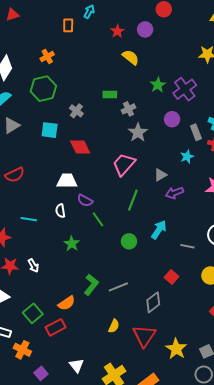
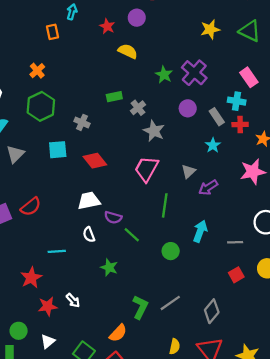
red square: (172, 277) -> (236, 275), moved, turned 32

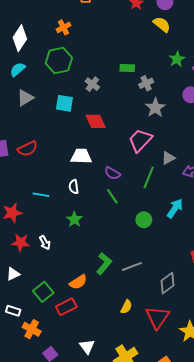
yellow semicircle: (128, 51) -> (162, 24), moved
gray triangle: (188, 171) -> (168, 158), moved
purple semicircle: (113, 217) -> (112, 173), moved
green star: (109, 267) -> (74, 219), moved

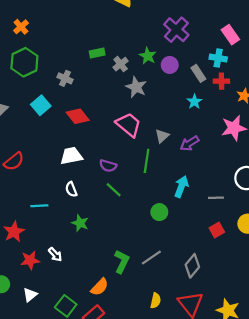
green star: (177, 59) -> (148, 56), moved
cyan square: (64, 103) -> (41, 105), turned -36
pink trapezoid: (140, 140) -> (129, 125), turned 100
green circle: (144, 220) -> (159, 212), moved

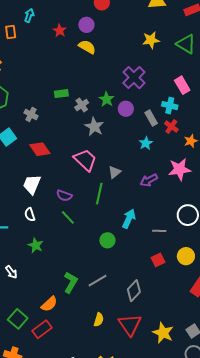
red cross: (221, 81) -> (171, 127), turned 32
purple arrow: (190, 143) -> (149, 180), moved
white trapezoid: (71, 156) -> (32, 184), turned -60

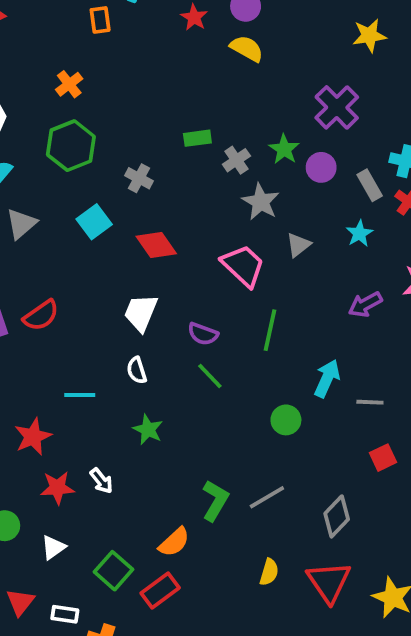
gray triangle: (115, 172) -> (298, 245), moved
gray line: (159, 231) -> (370, 402), moved

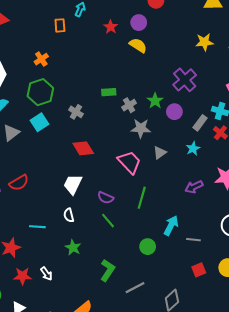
gray rectangle: (370, 185) -> (200, 123), turned 63
gray star: (261, 202) -> (141, 128), turned -30
cyan square: (94, 222) -> (39, 122), moved
green L-shape: (215, 501) -> (108, 270), moved

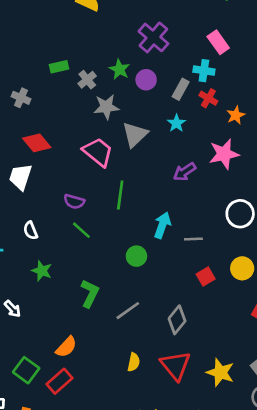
gray triangle: (160, 153) -> (135, 135), size x1.5
white trapezoid: (73, 184) -> (21, 177), moved

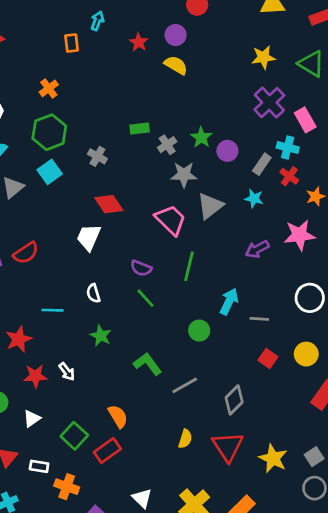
purple cross: (153, 37) -> (269, 103), moved
cyan star: (176, 123) -> (254, 199), turned -30
red square: (206, 276) -> (268, 359), turned -30
green L-shape: (90, 293) -> (148, 364), turned -68
orange semicircle: (66, 347) -> (118, 416), turned -80

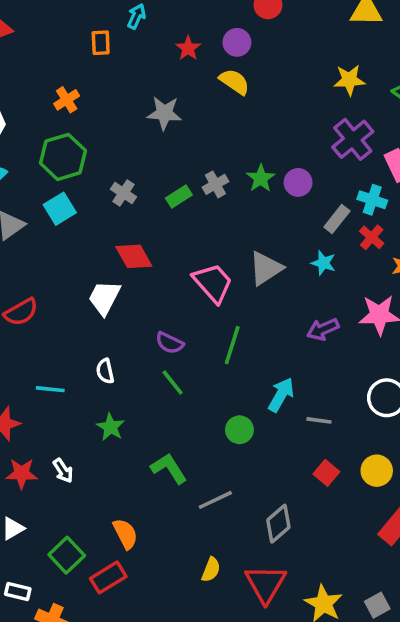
green rectangle: (140, 129) -> (179, 196), moved, turned -30
purple circle: (227, 151) -> (298, 182), moved
gray star: (184, 175) -> (164, 113), moved

